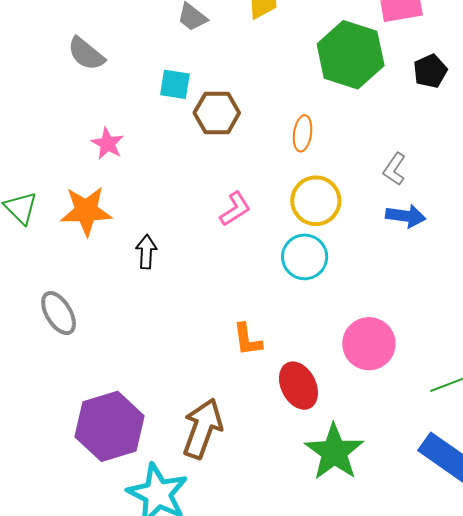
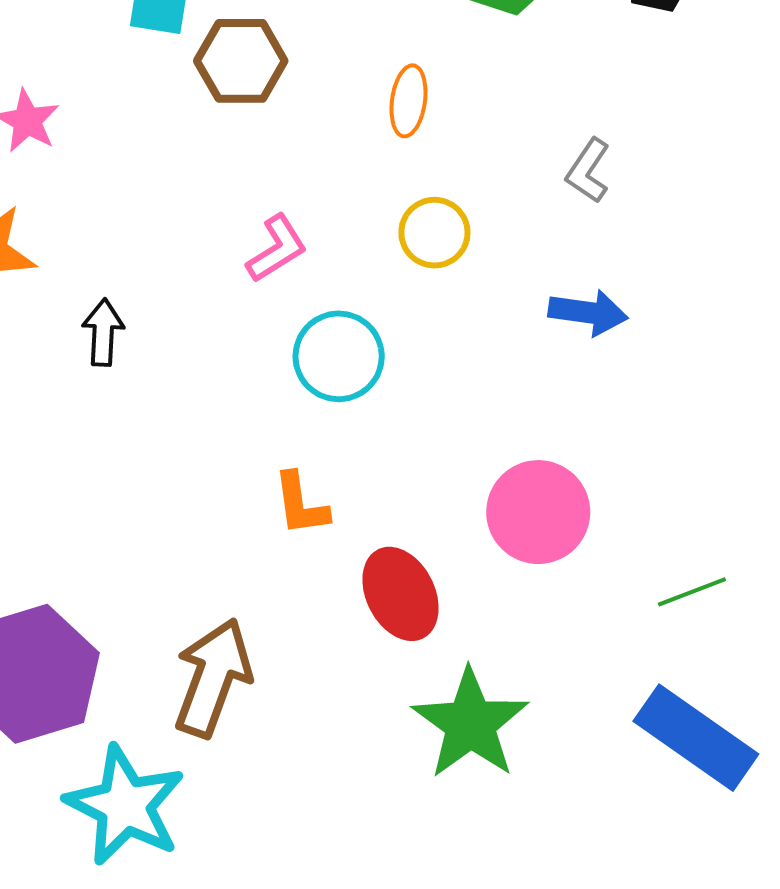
yellow circle: (316, 201) -> (434, 233), size x0.7
blue arrow: (406, 216) -> (588, 312), moved
cyan circle: (305, 257) -> (339, 356), moved

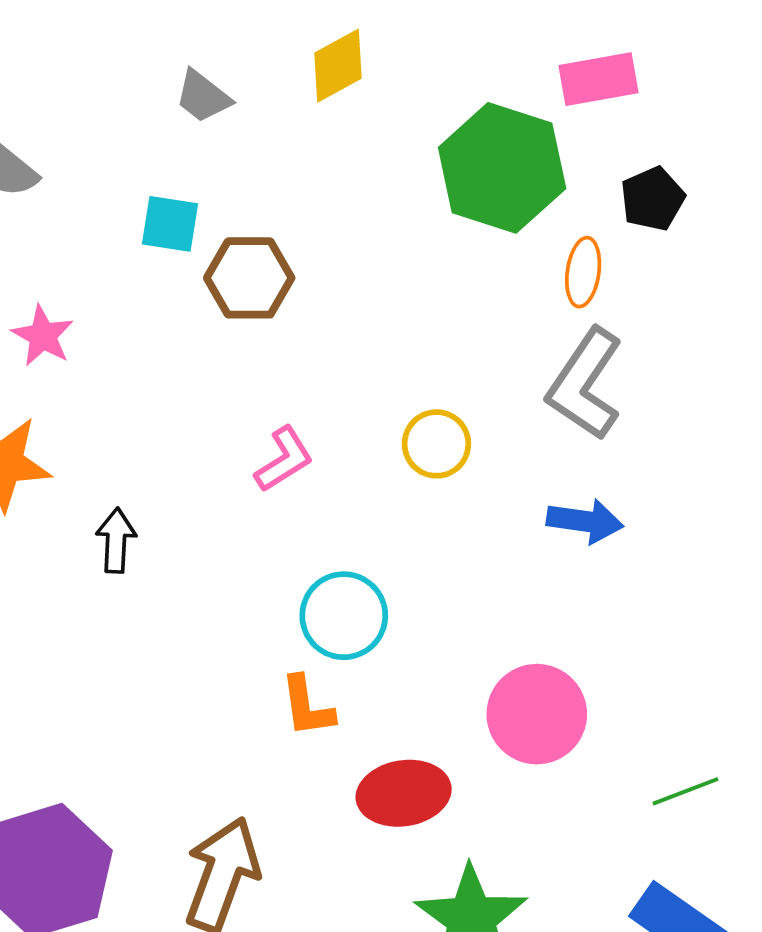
orange ellipse: (408, 101) -> (583, 272), moved
gray L-shape: (588, 171) -> (585, 384), size x1.8
cyan circle: (339, 356) -> (344, 616), moved
red ellipse: (400, 594) -> (404, 793), turned -72

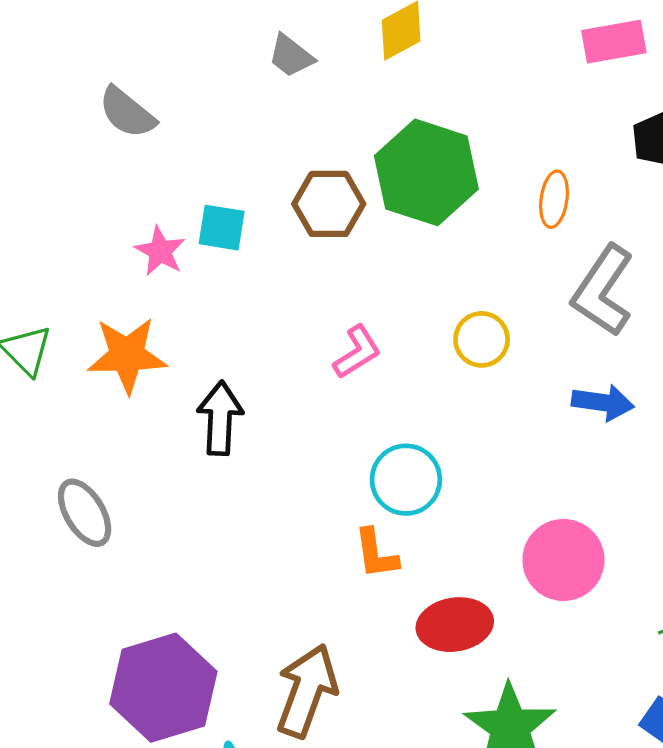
green hexagon: (502, 168) -> (426, 172), moved
cyan square: (170, 224) -> (222, 228), moved
orange ellipse: (583, 272) -> (554, 199), moved
black arrow: (116, 540) -> (220, 418), size x1.4

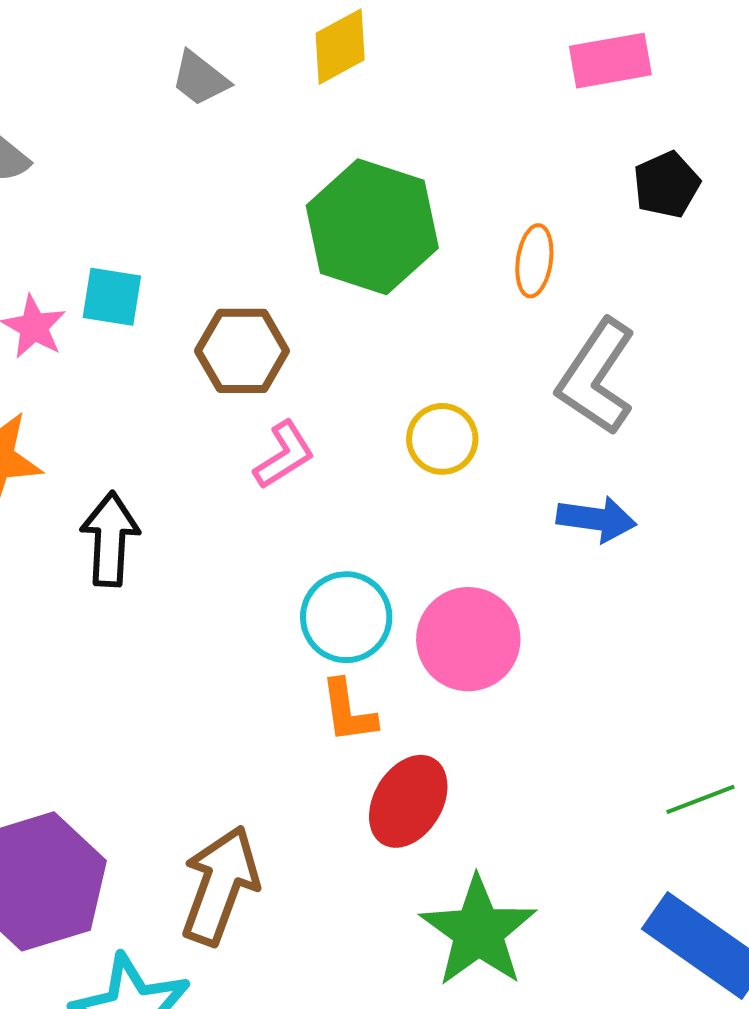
brown hexagon: (329, 204) -> (242, 351), moved
orange L-shape: (376, 554) -> (348, 711), moved
pink circle: (563, 560) -> (468, 639), moved
red ellipse: (455, 625) -> (408, 801), turned -50

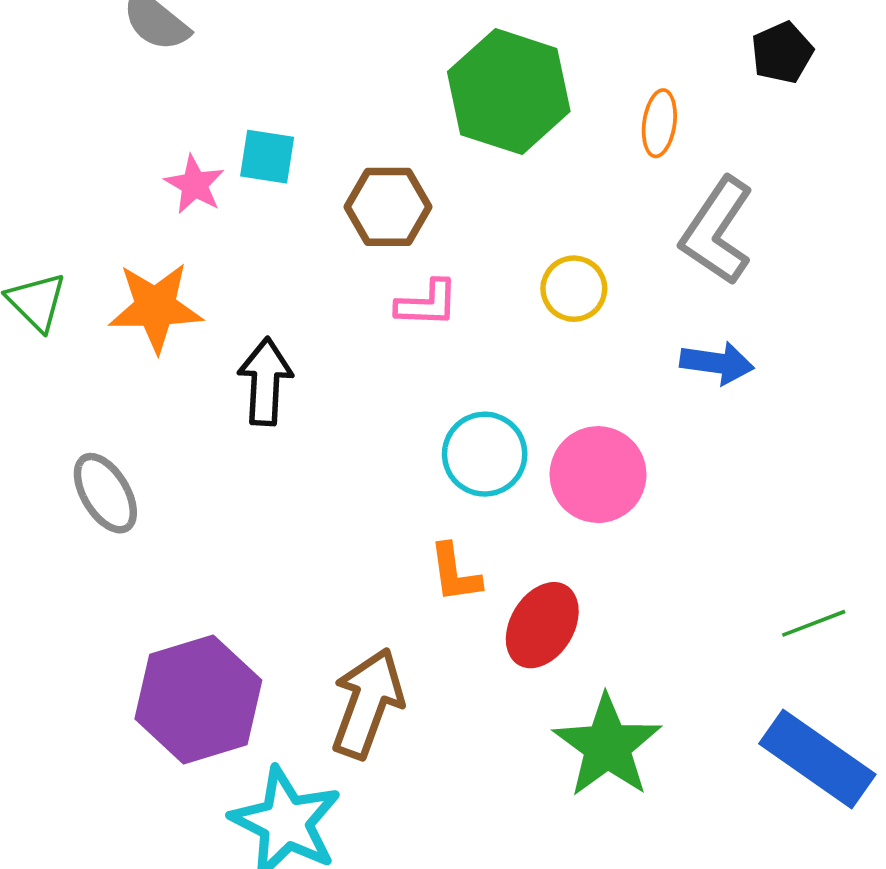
pink L-shape: (284, 455) -> (427, 304), turned 34
orange L-shape: (348, 711) -> (455, 573), moved

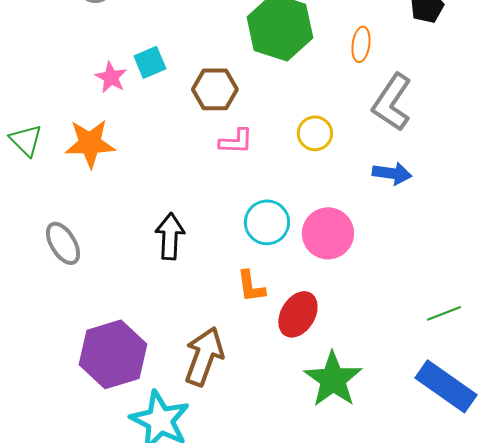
cyan square: (267, 157) -> (150, 62), turned -32
black arrow: (265, 382) -> (170, 236), moved

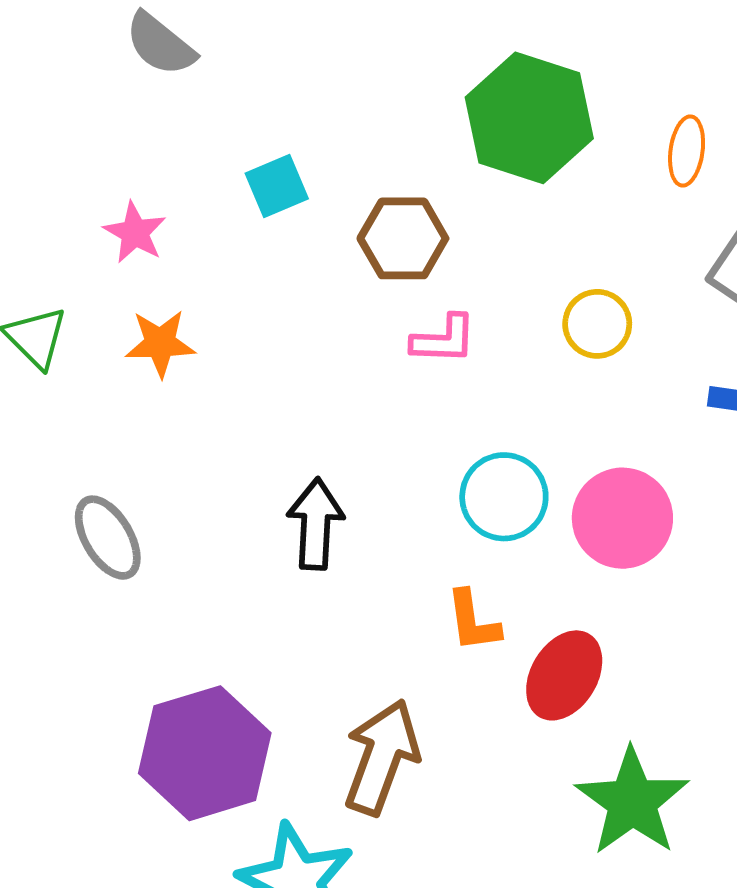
pink star: (111, 77) -> (135, 233), moved
orange star: (90, 143) -> (160, 343), size x0.7

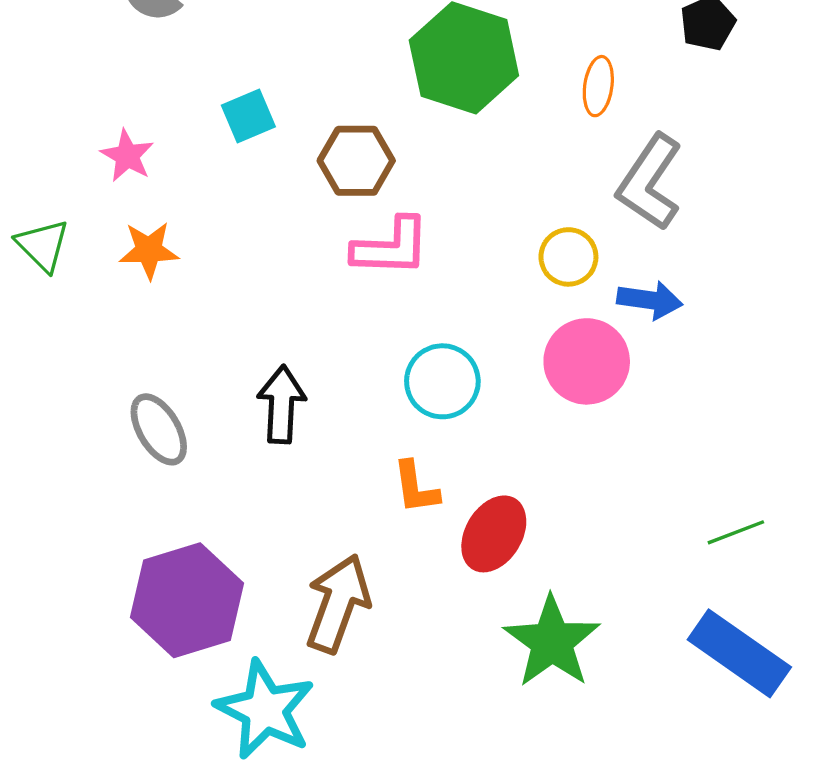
yellow circle: (597, 324) -> (568, 257), moved
pink L-shape: (444, 339) -> (391, 247), size x1.4
pink circle: (622, 518) -> (587, 361), moved
gray ellipse: (108, 538) -> (159, 429), moved

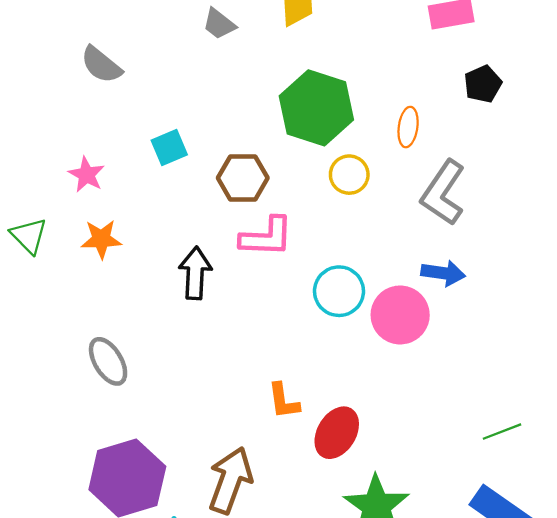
yellow circle: (568, 257) -> (349, 175), moved
cyan circle: (442, 381) -> (339, 291), moved
black arrow: (282, 405) -> (195, 273), moved

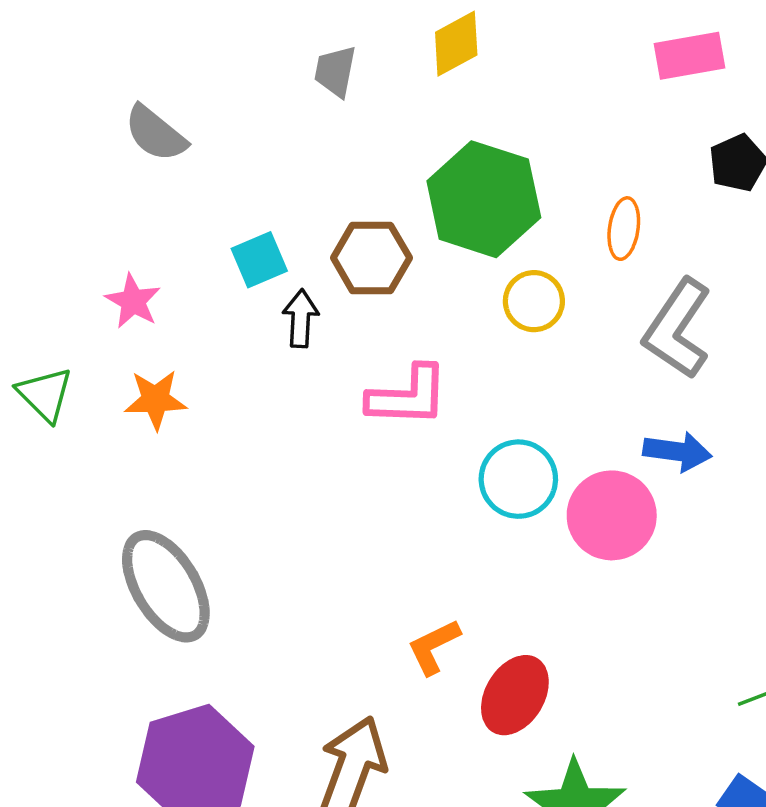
gray trapezoid: (219, 24) -> (335, 71), turned 63
brown hexagon: (243, 178) -> (371, 258), moved
black arrow: (195, 273) -> (301, 318), moved, size x0.7
gray ellipse: (108, 361) -> (166, 586), size x1.5
orange L-shape: (284, 401) -> (434, 647), turned 72

